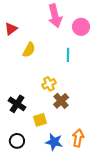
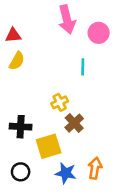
red triangle: (11, 29) -> (13, 35), turned 32
yellow semicircle: (29, 50) -> (17, 61), moved
black cross: (17, 104) -> (21, 127), turned -30
yellow square: (40, 120) -> (49, 146), size x1.5

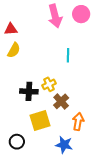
pink circle: (99, 33) -> (81, 14), moved
black cross: (21, 127) -> (29, 91), moved
orange arrow: (95, 168) -> (78, 122), moved
blue star: (66, 173) -> (64, 145), moved

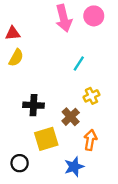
cyan line: (68, 55) -> (79, 63), turned 32
yellow cross: (49, 84) -> (91, 96), moved
blue star: (64, 145) -> (74, 167), turned -30

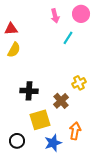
pink arrow: (64, 18) -> (55, 16), size x0.6
cyan line: (79, 63) -> (68, 38), moved
orange arrow: (90, 140) -> (75, 131), moved
blue star: (74, 167) -> (53, 143), moved

